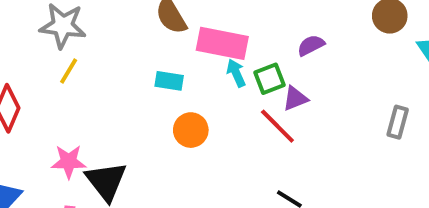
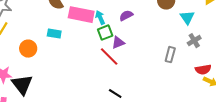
cyan arrow: (236, 73) -> (100, 18), moved
orange circle: (191, 130) -> (28, 49), moved

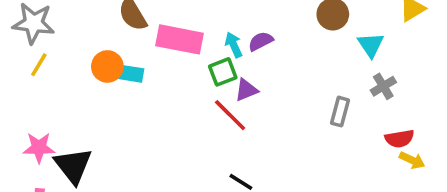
cyan arrow: (100, 18) -> (234, 45), moved
orange circle: (28, 49) -> (107, 66), moved

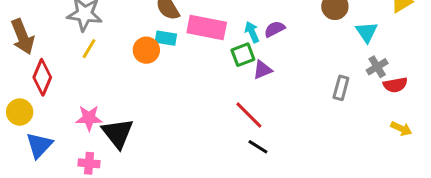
cyan rectangle: (131, 74) -> (166, 38), moved
red line: (230, 115) -> (249, 115), moved
red semicircle: (400, 139) -> (395, 85), moved

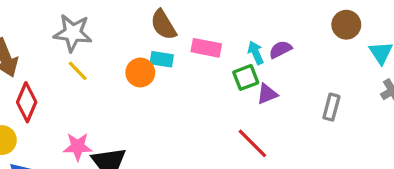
pink rectangle: (207, 28) -> (206, 48), size x0.7
yellow line: (89, 49) -> (78, 71), turned -75
gray rectangle: (341, 88) -> (331, 107), moved

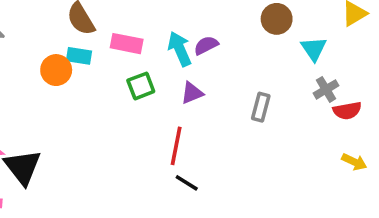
cyan arrow: (256, 53) -> (180, 49), size x1.4
green square: (246, 77) -> (141, 86), moved
red line: (252, 143) -> (176, 146), turned 56

